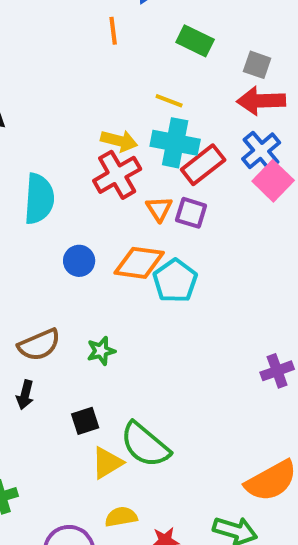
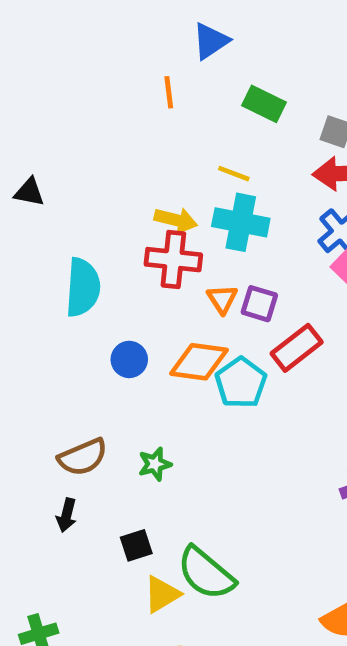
red rectangle: (203, 165) -> (297, 348), moved
red cross: (117, 175) -> (173, 260), turned 36

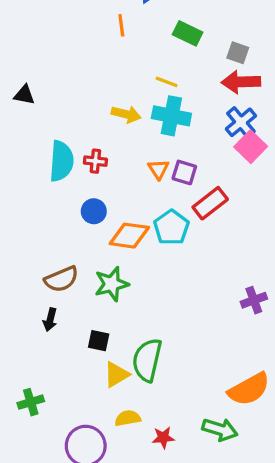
red cross: (173, 260) -> (95, 161), moved, size x0.6
orange diamond: (199, 362) -> (129, 236), moved
green star: (155, 464) -> (112, 284), size x1.5
black square: (136, 545) -> (99, 341), turned 30
green semicircle: (206, 573) -> (147, 360), turned 63

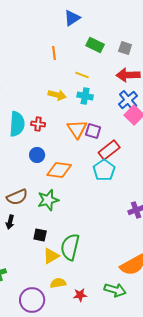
orange line: (121, 25) -> (54, 53), moved
gray square: (238, 53) -> (125, 48), moved
cyan cross: (171, 116) -> (85, 96), size x0.7
orange triangle: (158, 169) -> (77, 129), size x1.5
cyan pentagon: (171, 227) -> (104, 170), moved

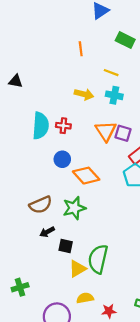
orange diamond: (59, 170) -> (86, 176), turned 40
black arrow: (10, 222) -> (47, 232), moved, turned 48

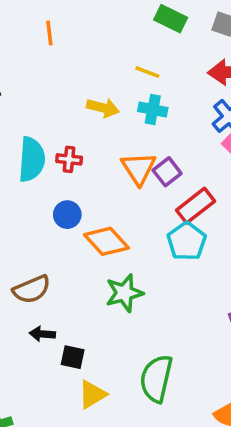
orange line: (81, 49) -> (49, 33), moved
purple square: (123, 133) -> (167, 172), turned 35
green star: (74, 208) -> (124, 293), moved
black arrow: (47, 232) -> (42, 334), turned 32
green semicircle: (98, 259) -> (156, 378), moved

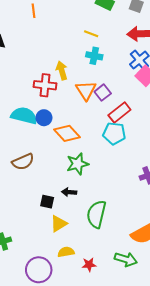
yellow arrow: (103, 108) -> (62, 71), moved, turned -120
cyan semicircle: (32, 159) -> (24, 116), moved, turned -80
red cross: (69, 159) -> (45, 85), size x1.5
cyan pentagon: (187, 241) -> (114, 133), turned -30
black arrow: (42, 334) -> (69, 192), moved

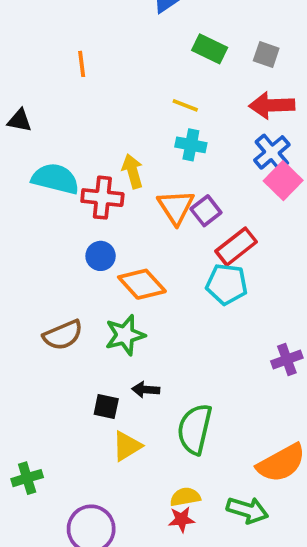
cyan semicircle: (24, 116) -> (55, 179), moved
green star: (78, 164) -> (125, 335), moved
yellow semicircle: (66, 252) -> (185, 497), moved

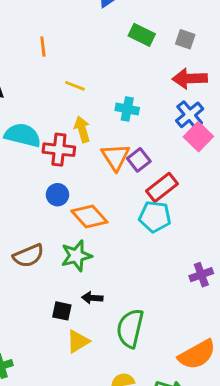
yellow line: (185, 105) -> (75, 86), moved

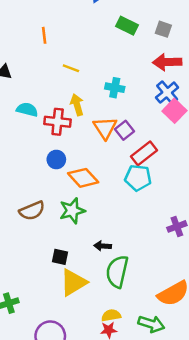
cyan semicircle: (23, 135) -> (27, 110), size x0.7
black arrow: (92, 298) -> (103, 246), moved
yellow triangle: (78, 341) -> (73, 282), size x1.4

